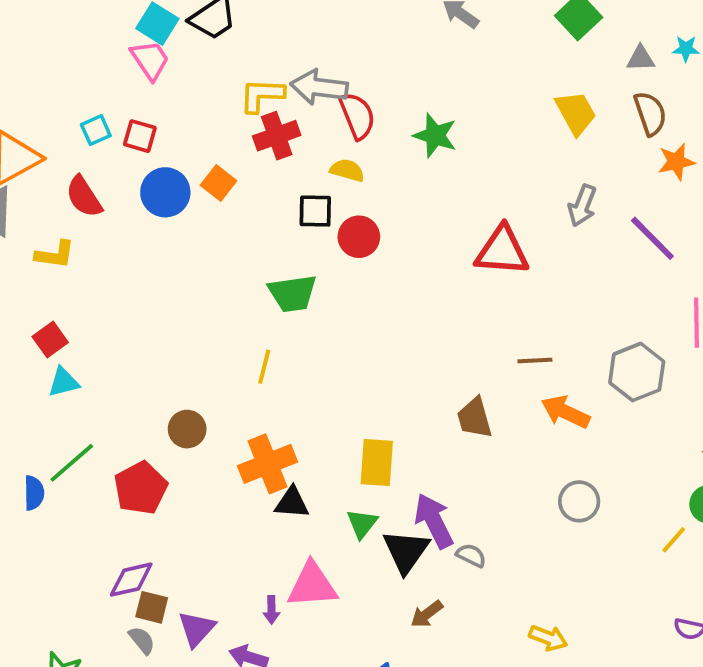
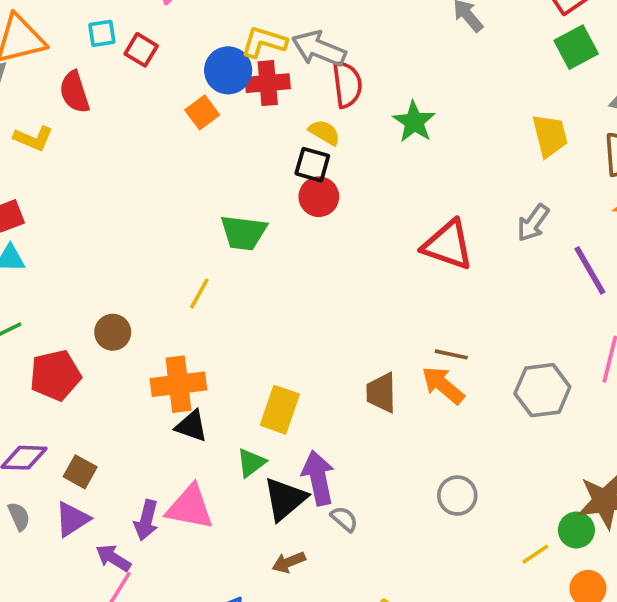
blue circle: (165, 192) -> (228, 70), moved
black square: (315, 211) -> (312, 165), moved
orange arrow: (565, 412) -> (443, 385), moved
brown square: (152, 607) -> (80, 472), moved
purple arrow: (271, 610) -> (146, 520), size x1.5

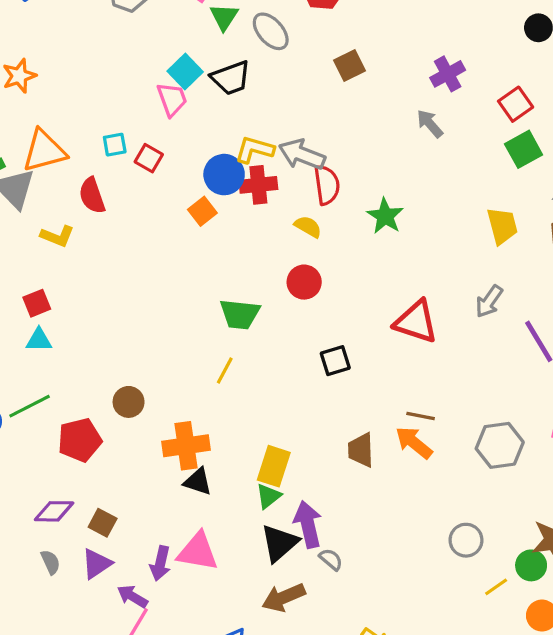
black square: (312, 165) -> (335, 361), moved, turned -32
yellow line: (199, 294) -> (225, 370), moved
green triangle: (251, 463) -> (268, 496), moved
gray circle: (457, 496) -> (466, 540), moved
brown arrow: (289, 562) -> (284, 597), size x1.5

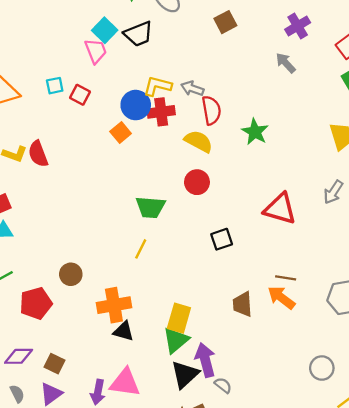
gray arrow: (302, 155) -> (192, 89), size x0.7
red semicircle: (92, 196) -> (38, 154), moved
yellow semicircle: (308, 227) -> (199, 141), size x1.4
green triangle: (268, 496) -> (176, 340), size x1.4

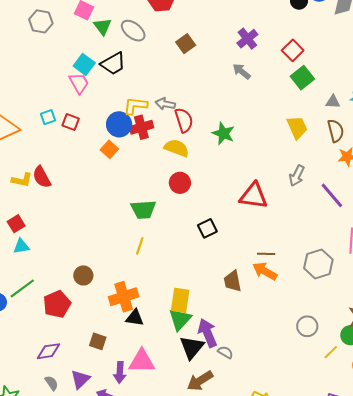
brown square: (54, 364) -> (98, 341), moved

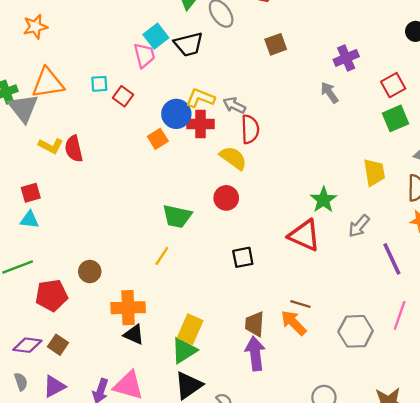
green star: (223, 133) -> (324, 200), moved
purple arrow: (207, 333) -> (255, 354), moved
brown square: (98, 341) -> (58, 345), moved

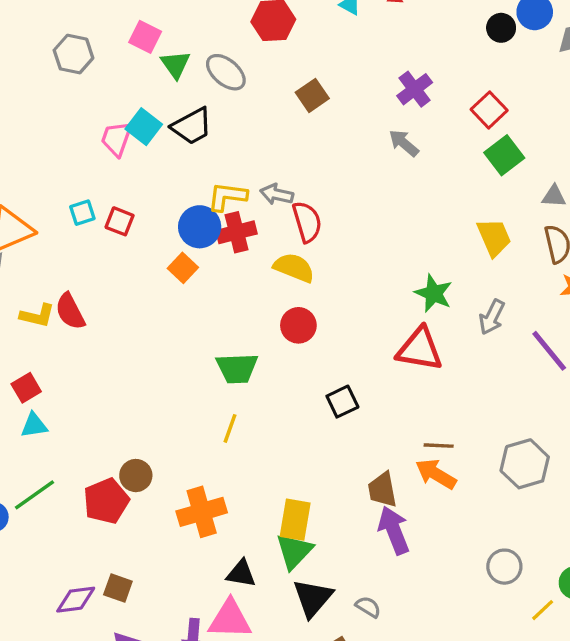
pink trapezoid: (144, 55) -> (117, 139), moved, turned -132
red pentagon: (51, 295) -> (106, 501), moved
black triangle: (134, 335) -> (241, 574), moved

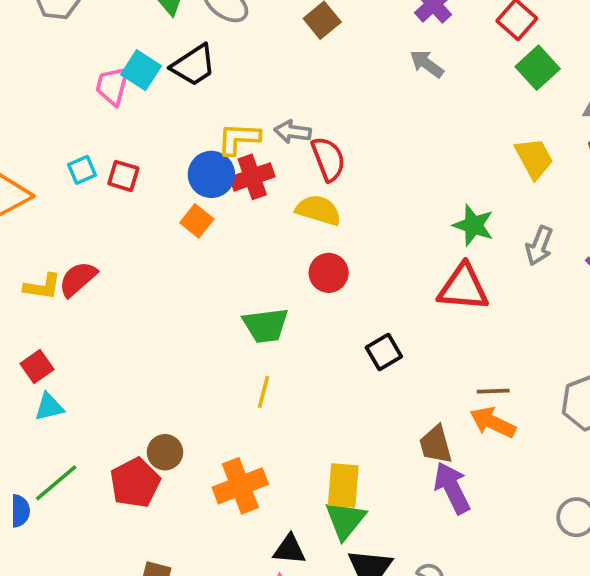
red semicircle: (70, 311) -> (78, 279), turned 81

